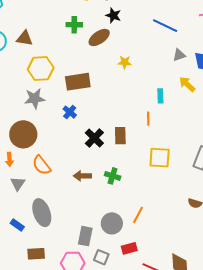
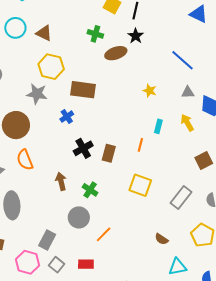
yellow star: (125, 62) -> (150, 91), moved
brown arrow: (82, 176) -> (61, 181), turned 60
gray circle: (112, 223) -> (79, 217), moved

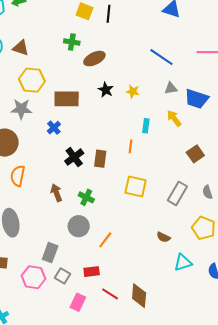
black star: (136, 36) -> (106, 90), moved
orange semicircle: (25, 160) -> (18, 176), turned 40

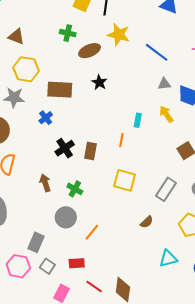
yellow star: (133, 91) -> (119, 35), moved, size x1.6
brown semicircle: (163, 237) -> (147, 222), moved, turned -72

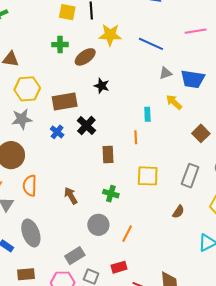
black cross: (65, 148) -> (86, 125), moved
green cross: (75, 189) -> (111, 194), moved
gray rectangle: (36, 242) -> (75, 256), turned 48

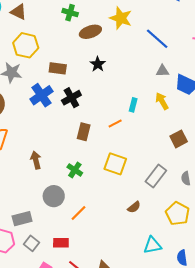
brown rectangle: (65, 101) -> (58, 68), size x0.7
blue cross: (57, 132) -> (42, 95), size x1.6
orange line: (136, 137) -> (115, 123), turned 48

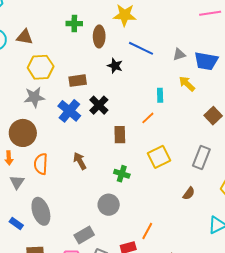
brown ellipse: (90, 32) -> (99, 36), turned -55
blue line: (157, 39) -> (141, 48), moved
brown arrow: (36, 160) -> (80, 161), moved
yellow square: (115, 164) -> (159, 157), turned -30
orange line: (79, 213) -> (147, 231), moved

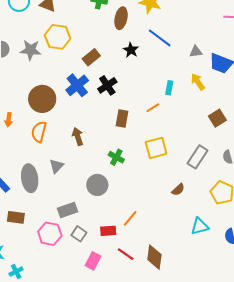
brown rectangle: (78, 81) -> (91, 57), turned -42
gray star: (34, 97) -> (31, 50), moved
brown circle: (23, 133) -> (42, 99), moved
gray triangle: (17, 182) -> (57, 166), moved

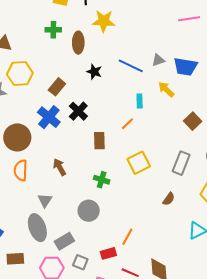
blue line: (160, 38) -> (131, 66), moved
gray ellipse: (30, 178) -> (37, 228), moved

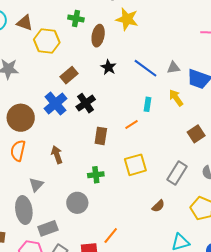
yellow hexagon: (20, 74) -> (47, 41), moved
green cross: (102, 180) -> (96, 175), turned -35

